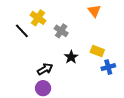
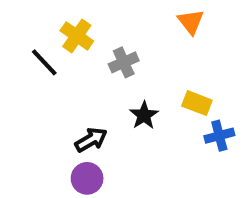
gray cross: (61, 31) -> (124, 62), turned 32

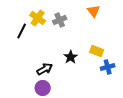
black line: (44, 62) -> (22, 31), turned 70
gray cross: (124, 62) -> (60, 20), moved

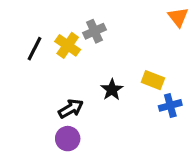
orange triangle: (94, 11) -> (178, 17), moved
yellow cross: (38, 18) -> (68, 45), moved

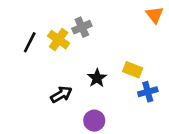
purple circle: (68, 139) -> (94, 121), moved

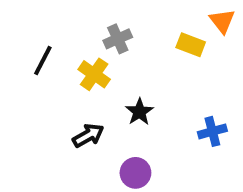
yellow cross: (59, 40) -> (94, 74), moved
yellow rectangle: (133, 70) -> (191, 45), moved

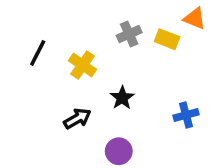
orange triangle: (222, 21) -> (195, 18), turned -30
gray cross: (118, 39) -> (129, 34), moved

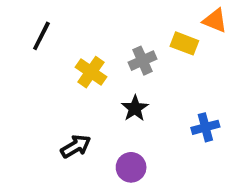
gray cross: (129, 34) -> (142, 61), moved
black line: (38, 53) -> (41, 36), moved
black arrow: (77, 118) -> (76, 146), moved

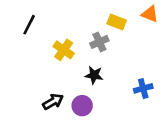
yellow rectangle: (184, 43) -> (117, 22), moved
black star: (135, 108) -> (94, 75), turned -30
purple circle: (131, 167) -> (82, 106), moved

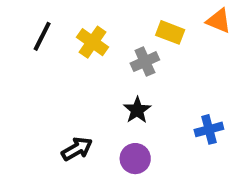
yellow cross: (64, 50) -> (93, 42), moved
black star: (94, 75) -> (137, 110), turned 30
purple circle: (82, 106) -> (135, 159), moved

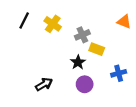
orange triangle: (219, 21) -> (124, 22), moved
yellow rectangle: (170, 32) -> (97, 49), moved
purple circle: (135, 159) -> (85, 84), moved

